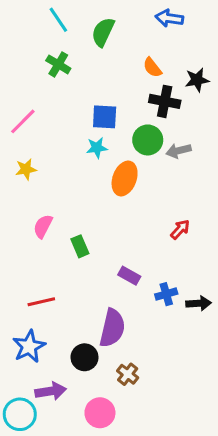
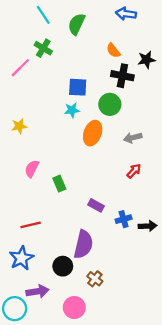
pink line: (23, 121) -> (20, 68), moved
gray arrow: (179, 151) -> (133, 138), moved

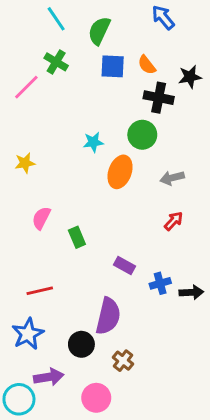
blue arrow: (126, 14) -> (163, 17), turned 42
blue square: (78, 87) -> (113, 66), moved

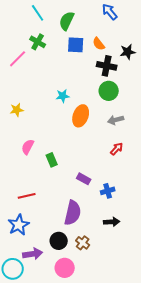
green circle: (142, 135) -> (109, 91), moved
black arrow: (191, 292) -> (112, 222), moved
black circle: (81, 344) -> (59, 241), moved

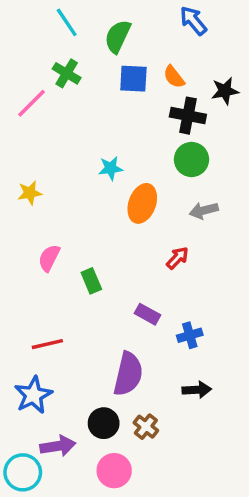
red arrow: (117, 149) -> (177, 258), moved

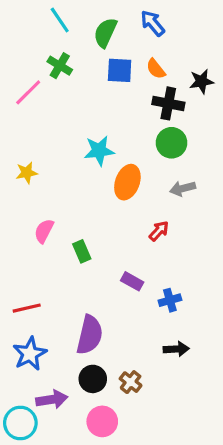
blue arrow: (193, 21) -> (153, 23), moved
cyan star: (111, 168) -> (99, 151), size x1.4
red line: (47, 344) -> (27, 308), moved
purple semicircle: (128, 374) -> (90, 335), moved

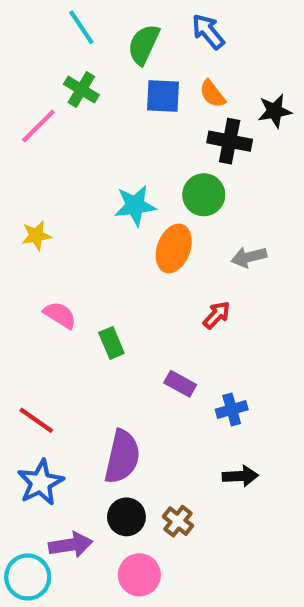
green circle: (171, 143) -> (204, 195), moved
pink semicircle: (44, 231) -> (60, 315), turned 95
red line: (27, 308) -> (36, 420), turned 48

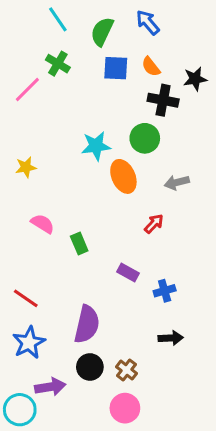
orange ellipse: (174, 248) -> (123, 176), turned -44
pink circle: (139, 575) -> (125, 408), moved

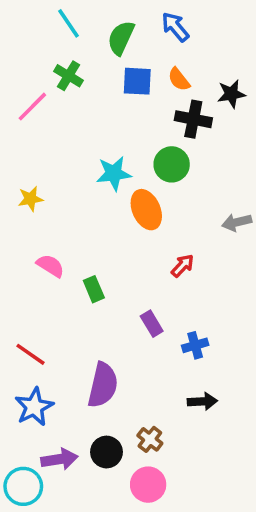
gray arrow: (177, 183) -> (237, 222), moved
purple rectangle: (128, 272) -> (152, 324), turned 30
black circle: (90, 367) -> (106, 452), moved

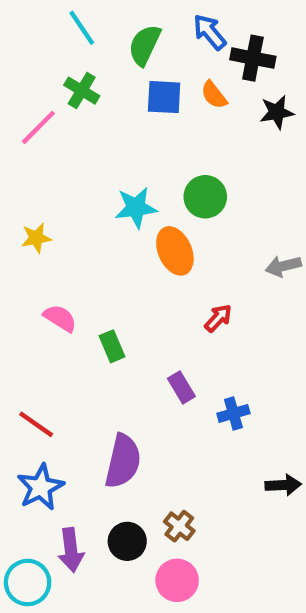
black cross: (193, 119) -> (253, 58), moved
black arrow: (202, 401) -> (283, 485), moved
purple arrow: (59, 459) -> (71, 550), turned 92

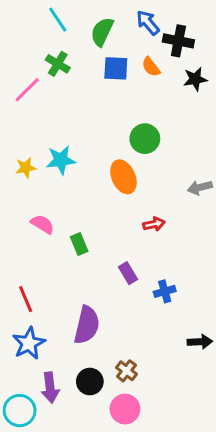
cyan star: (136, 208) -> (61, 160), moved
red arrow: (218, 318) -> (154, 224), turned 35
red line: (36, 424) -> (26, 299), turned 32

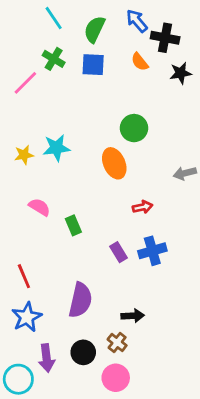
blue square: (116, 68) -> (93, 65), moved
blue cross: (165, 291) -> (152, 251), moved, size x1.4
black arrow: (200, 342) -> (133, 316), moved

